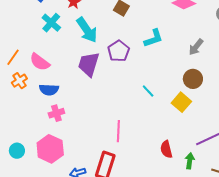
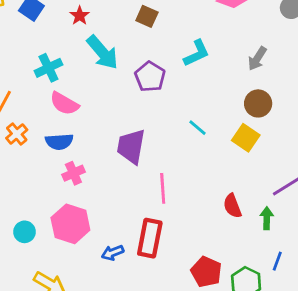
cyan cross: (51, 23) -> (48, 68), moved, turned 30
pink semicircle: (40, 62) -> (64, 103), moved
purple trapezoid: (89, 64) -> (131, 146), moved

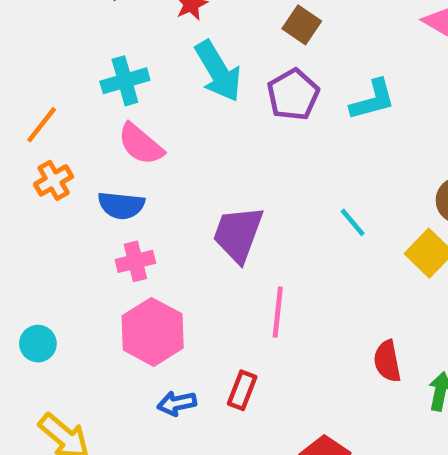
purple pentagon: (150, 77) -> (293, 95), moved
pink hexagon: (70, 224) -> (153, 332), moved
red rectangle: (150, 238) -> (242, 390), size x0.6

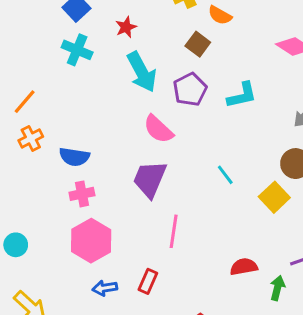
cyan cross: (125, 81) -> (77, 50), moved, turned 36
pink semicircle: (141, 144) -> (158, 129), moved
red semicircle: (387, 361) -> (244, 267), turned 88

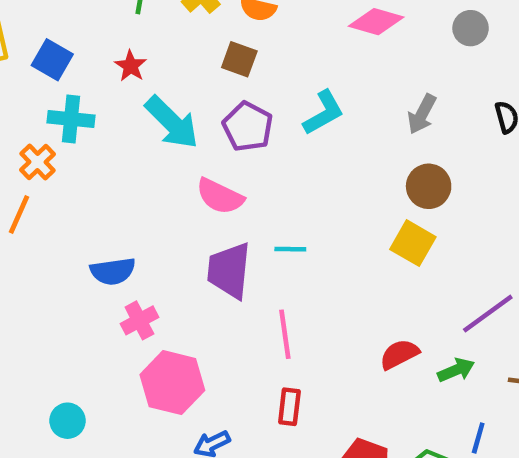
orange cross: (31, 138) -> (38, 162), moved
cyan line: (225, 175) -> (290, 249), moved, turned -35
red rectangle: (148, 281) -> (289, 407), moved
green arrow: (277, 288) -> (456, 370), turned 70

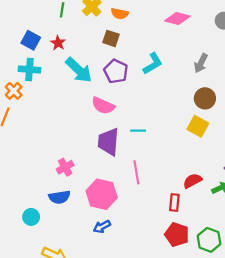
blue square: (52, 60) -> (31, 40), moved
blue semicircle: (113, 271) -> (59, 197), moved
pink hexagon: (172, 383) -> (102, 194), moved
red rectangle: (289, 407) -> (174, 202), moved

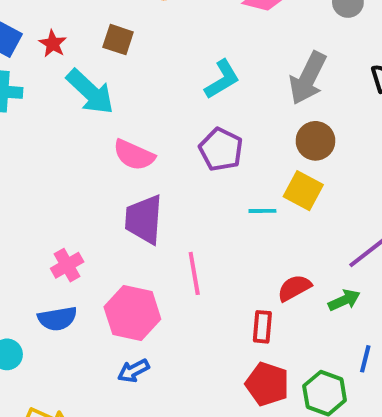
brown square: (111, 38) -> (118, 40), moved
gray arrow: (201, 63) -> (308, 78), size x1.5
purple pentagon: (116, 71) -> (221, 149), moved
cyan line: (138, 131) -> (262, 211), moved

